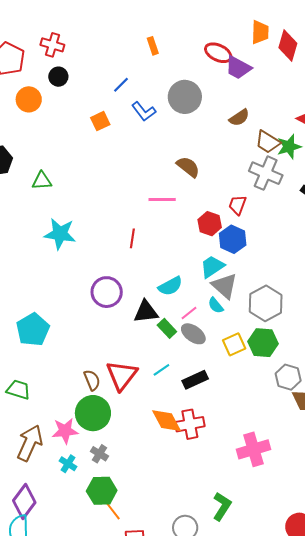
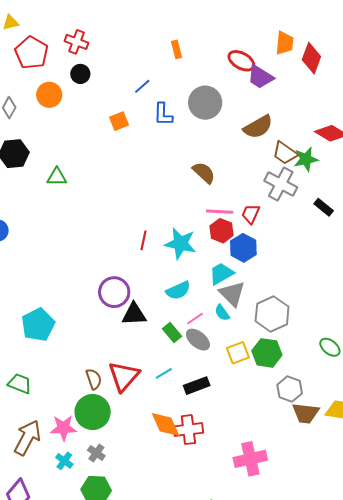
blue L-shape: (144, 111) -> (163, 114), turned 35
brown semicircle: (239, 118) -> (258, 127), size x1.4
pink line: (162, 199) -> (220, 212), moved
cyan star: (60, 234) -> (180, 243), moved
black triangle: (146, 312) -> (134, 314), moved

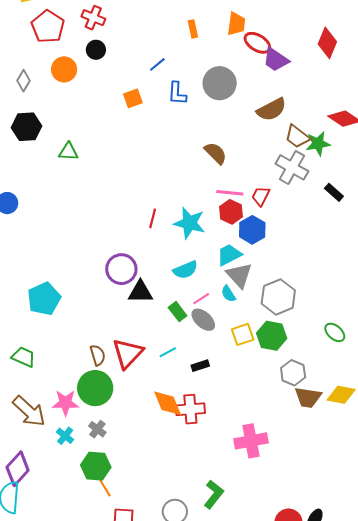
orange trapezoid: (284, 43) -> (236, 24), moved
black rectangle: (197, 386) -> (200, 366), size x0.7
brown arrow: (27, 438) -> (29, 411), turned 102

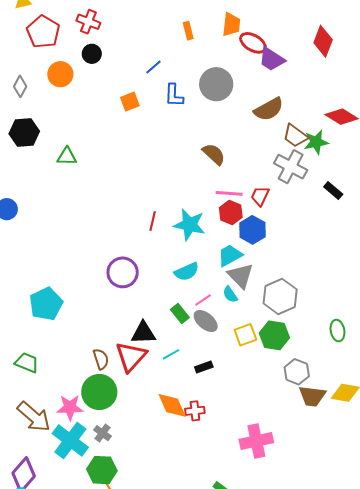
black triangle: (140, 292) -> (143, 333), moved
green ellipse: (335, 332) -> (337, 331), turned 40
red cross: (190, 409) -> (195, 411), size x0.7
cyan cross: (65, 436) -> (70, 440), size x2.0

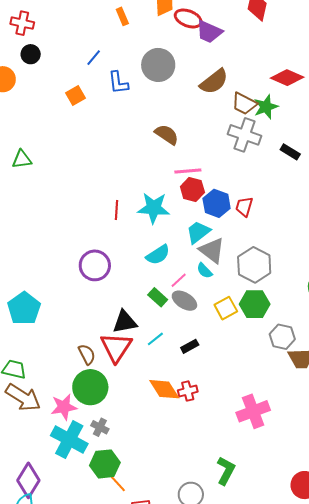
red trapezoid: (260, 196) -> (244, 207), moved
brown arrow: (34, 417) -> (23, 397), moved

